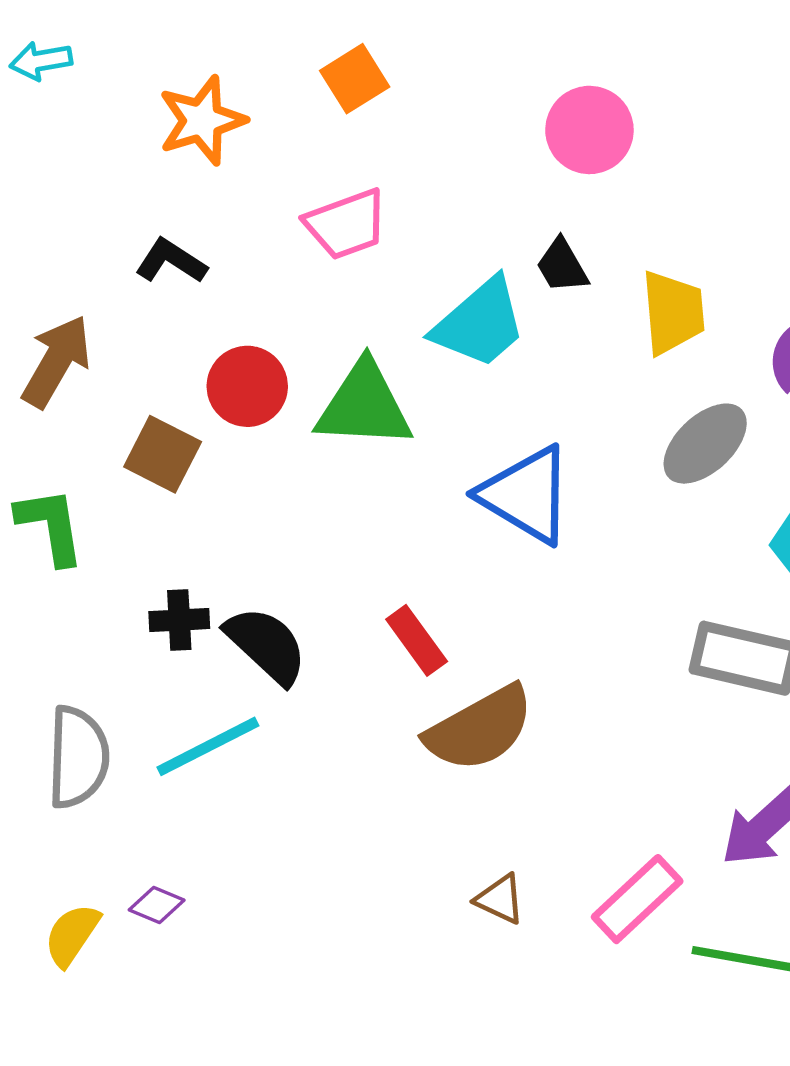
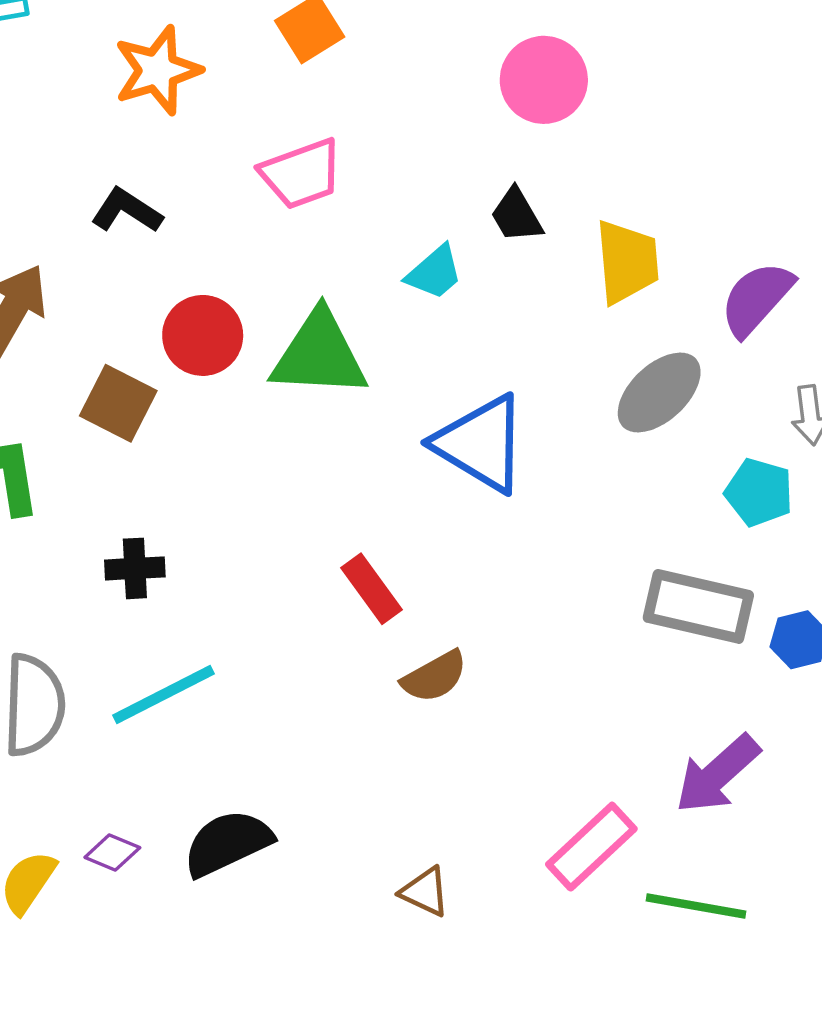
cyan trapezoid: (480, 323) -> (434, 272), size x0.6
black semicircle: (266, 645) -> (228, 843), moved, turned -68
brown semicircle: (480, 729) -> (434, 677), size x0.6
brown triangle: (500, 899) -> (425, 892), moved

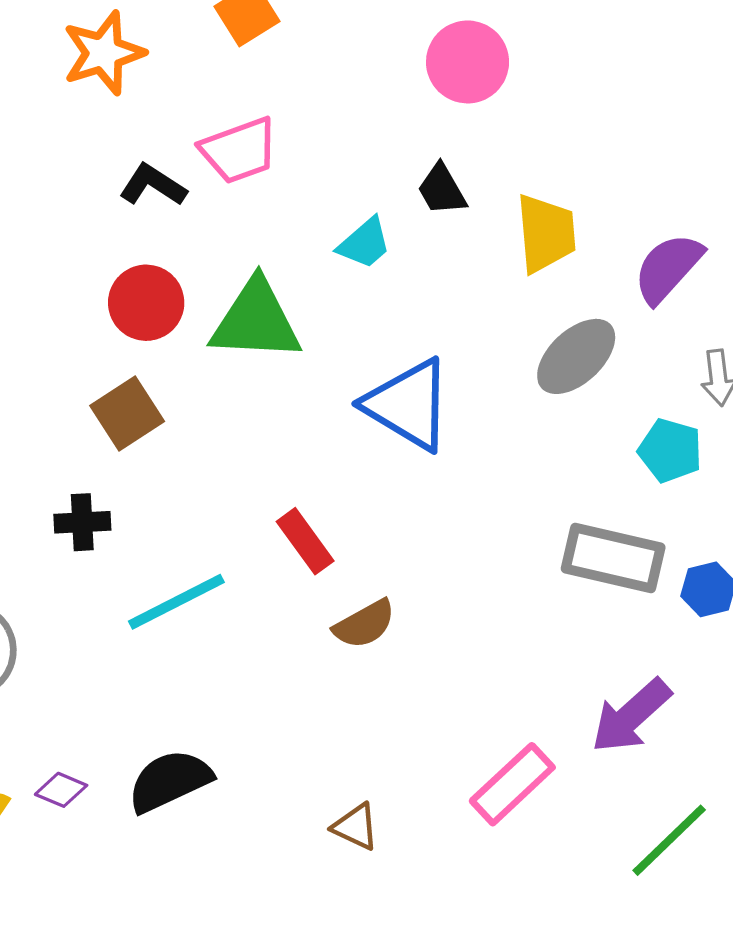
black L-shape: (127, 211) -> (153, 185), moved
brown square: (118, 403) -> (127, 414), moved, turned 30
cyan line: (163, 694) -> (176, 602), moved
green line: (696, 906) -> (669, 840), moved, turned -54

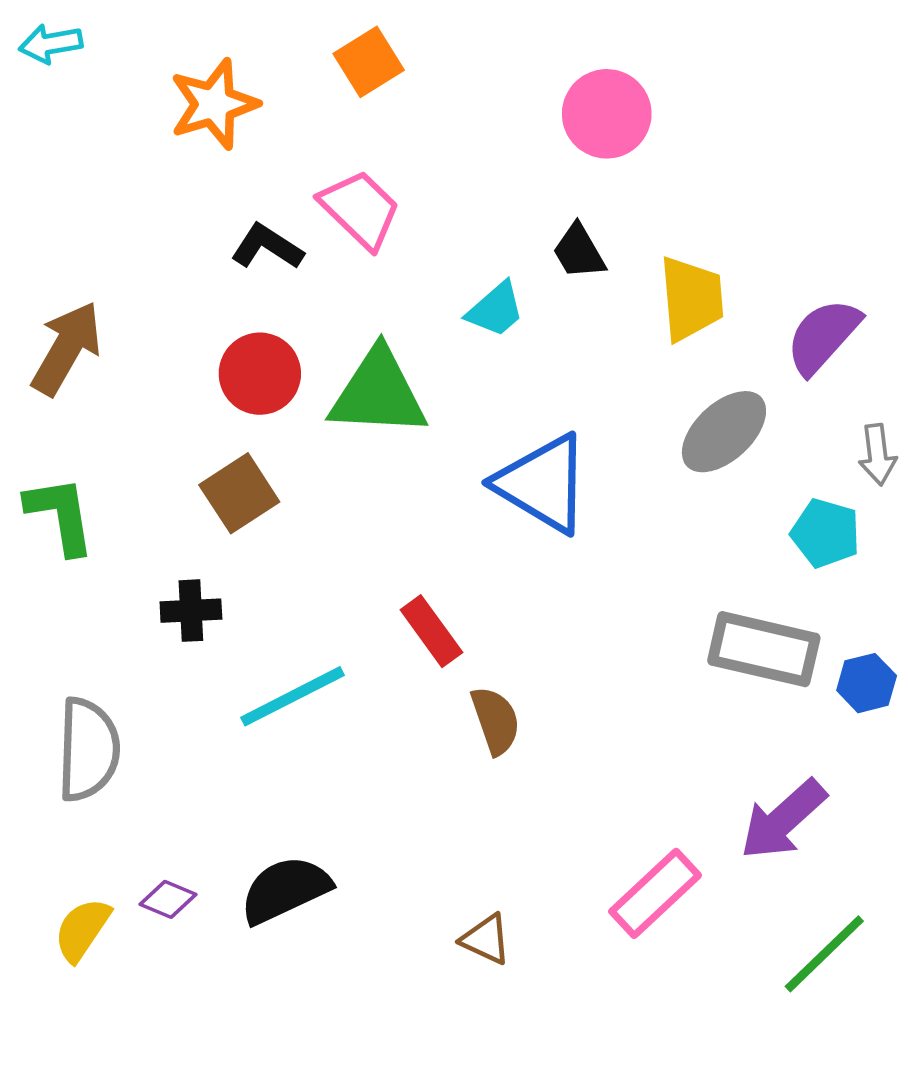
pink trapezoid: (239, 150) -> (360, 209), turned -116
brown semicircle: (365, 624) -> (496, 721), turned -80

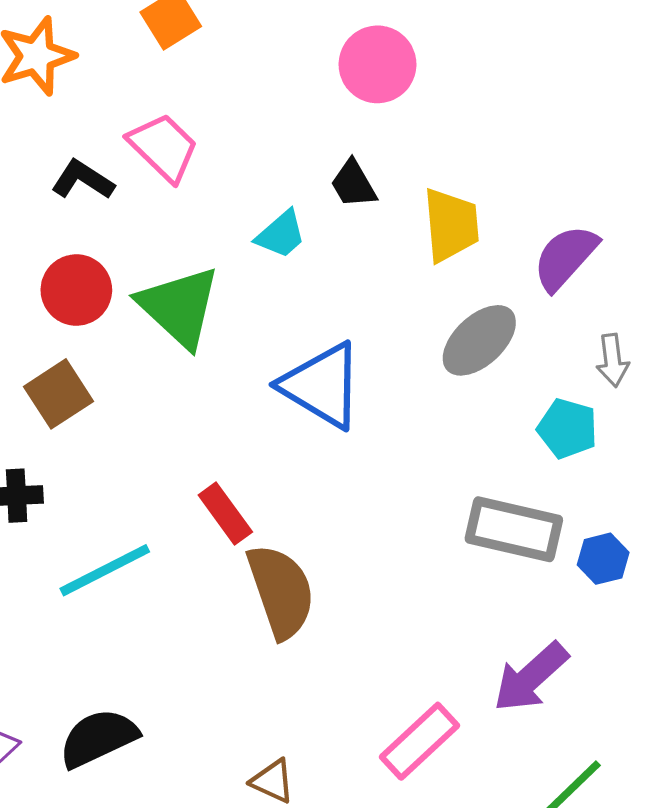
green triangle: (378, 393) -> (179, 307), turned 40
brown semicircle: (496, 721) -> (281, 591), size x1.6

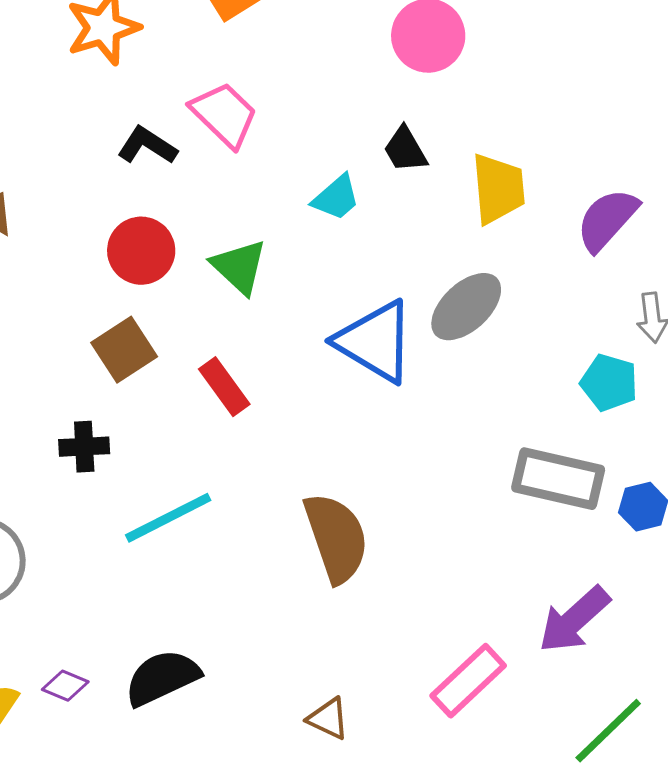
green triangle: (179, 307) -> (239, 267), size x0.7
gray ellipse: (479, 340) -> (466, 307), moved
red rectangle: (225, 514) -> (224, 387), moved

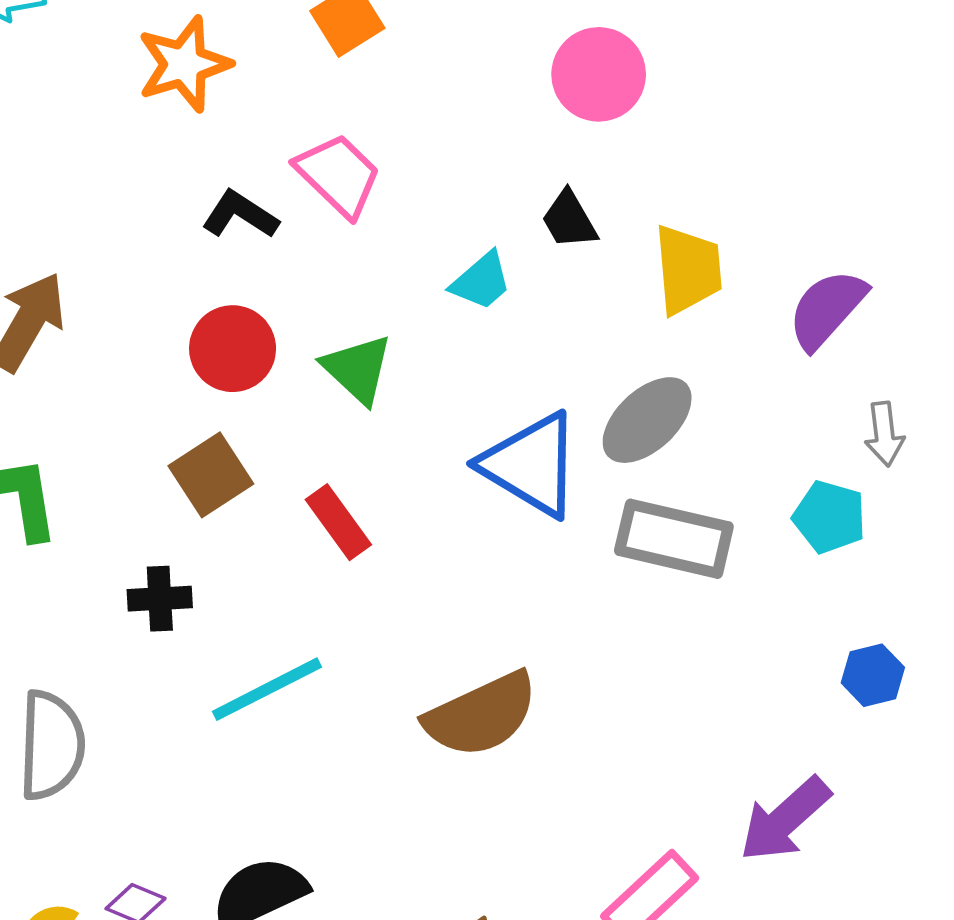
gray rectangle: (558, 479) -> (674, 539), moved
brown semicircle: (336, 538) -> (481, 715), turned 84

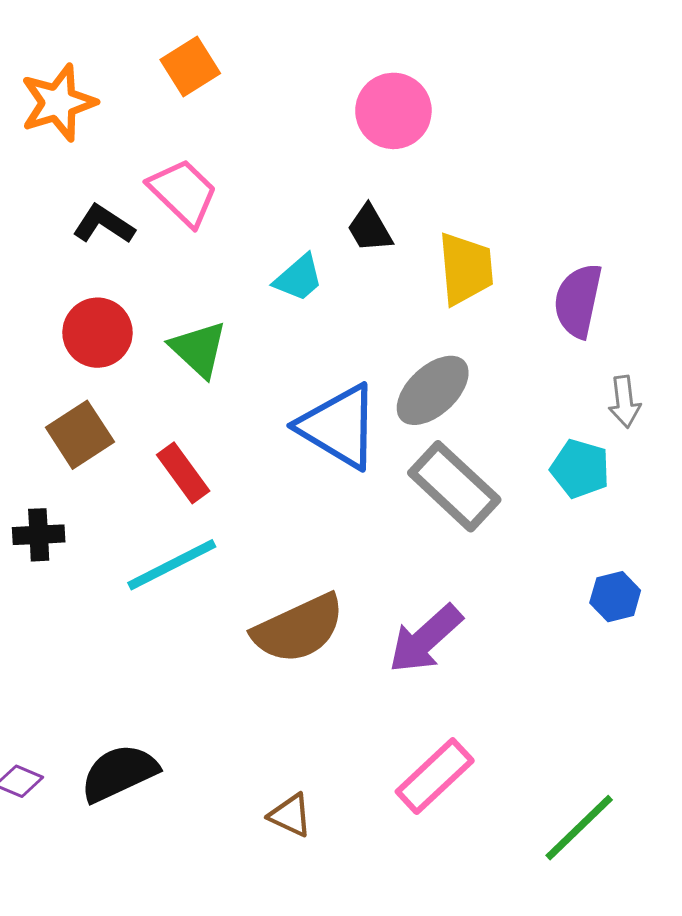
purple semicircle: (827, 309) -> (578, 301), turned -30
gray rectangle: (674, 539) -> (454, 486), turned 30
cyan line: (267, 689) -> (172, 565), moved
purple arrow: (785, 819) -> (425, 639), moved

